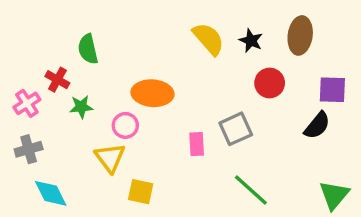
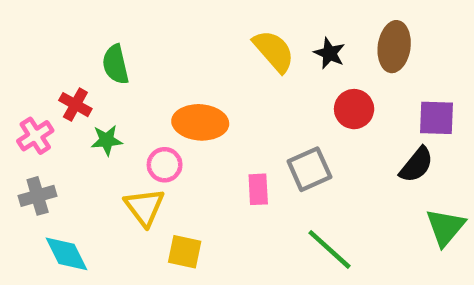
green triangle: (334, 195) -> (445, 227), moved

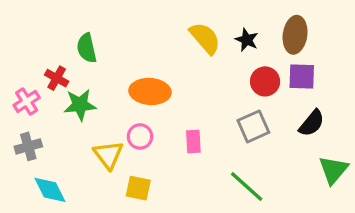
purple square: (436, 118) -> (302, 76), moved
green star: (107, 140) -> (80, 105), size x1.4
pink circle: (165, 165) -> (140, 136), moved
gray square: (309, 169) -> (253, 126), moved

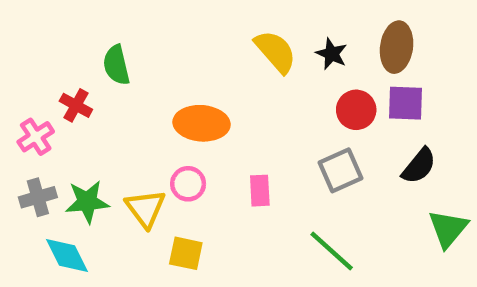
green star: (80, 105) -> (87, 202), moved

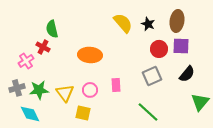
red cross: (76, 105) -> (43, 47), moved
pink cross: (36, 137) -> (26, 61), moved
pink circle: (188, 184) -> (90, 90), moved

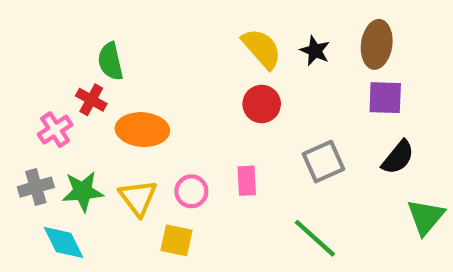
red circle: (159, 49) -> (262, 104), moved
orange ellipse: (90, 55) -> (142, 130), moved

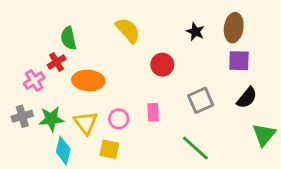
yellow semicircle: (262, 49) -> (128, 30), moved
red cross: (91, 100) -> (57, 62), turned 30
cyan diamond: (64, 242) -> (63, 151), moved, turned 40

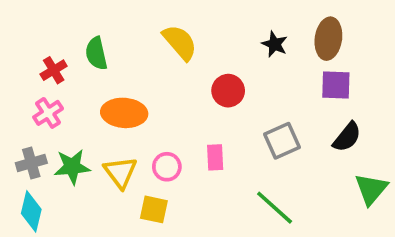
red cross: (57, 62) -> (54, 70), moved
cyan diamond: (63, 151) -> (31, 211), moved

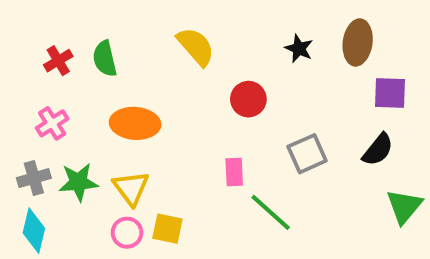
red cross: (54, 70) -> (58, 61), moved
purple square: (336, 85) -> (390, 93), moved
pink circle: (167, 167) -> (127, 233), moved
green line: (275, 208) -> (271, 212), moved

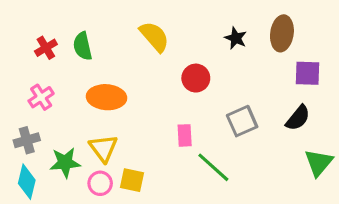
green star: (78, 182) -> (65, 163), moved

